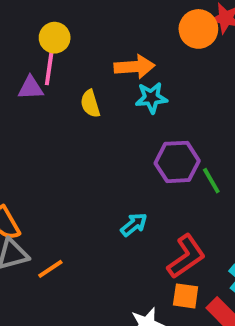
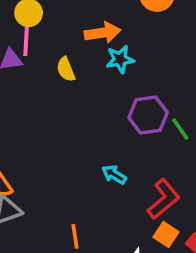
cyan arrow: (134, 225) -> (114, 174), turned -105
orange line: (50, 269) -> (75, 236), moved, turned -60
orange square: (186, 296) -> (166, 234), turned 30

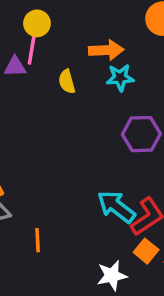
cyan arrow: (114, 174) -> (116, 207), moved, size x1.6
orange line: (75, 236) -> (38, 240), moved

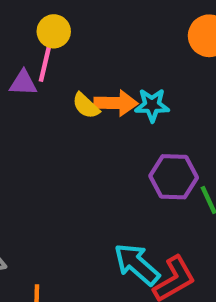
orange arrow: (106, 50) -> (116, 103), moved
yellow semicircle: (67, 82) -> (86, 106), turned -35

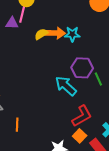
yellow semicircle: (86, 106) -> (41, 34), turned 104
cyan arrow: (137, 264) -> (66, 86), moved

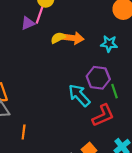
purple triangle: (12, 23) -> (28, 23), turned -32
cyan star: (72, 34) -> (109, 44), moved
red L-shape: (82, 116) -> (103, 115), moved

